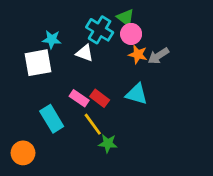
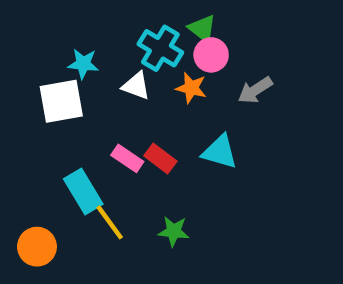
orange star: (138, 54) -> (191, 88), moved
yellow line: (93, 124) -> (110, 222), moved

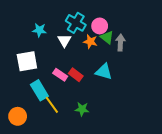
green triangle: (202, 28) -> (107, 37), moved
white triangle: (136, 86) -> (64, 40), turned 40
gray arrow: (255, 90) -> (120, 43), turned 126
white square: (61, 101) -> (27, 61), moved

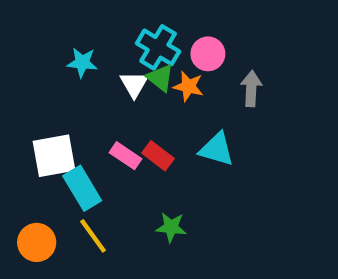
green triangle: (107, 37) -> (160, 78), moved
white square: (27, 61) -> (54, 156), moved
yellow line: (52, 105) -> (93, 236), moved

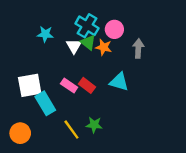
yellow line: (93, 236) -> (71, 130), moved

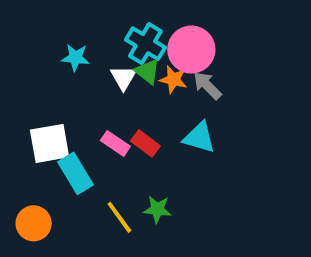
pink circle: (114, 29) -> (191, 50), size x1.5
gray arrow: (138, 48) -> (207, 86), moved, turned -48

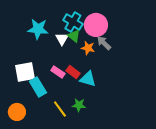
cyan star: (75, 58) -> (38, 29), size x1.5
orange star: (173, 80) -> (88, 48), moved
cyan triangle: (199, 137) -> (88, 79), moved

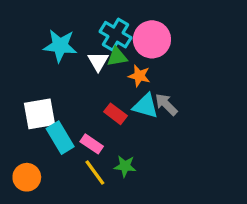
green triangle: (74, 36) -> (117, 57), turned -48
gray arrow: (104, 43) -> (166, 104), moved
pink rectangle: (58, 72) -> (92, 144), moved
cyan triangle: (88, 79) -> (146, 106), moved

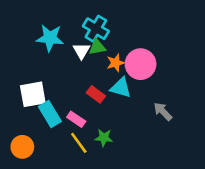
pink circle: (152, 39) -> (141, 64), moved
orange star: (139, 76) -> (116, 63), turned -30
gray arrow: (166, 104) -> (163, 111), moved

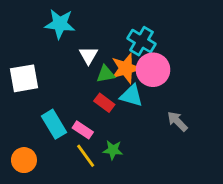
cyan cross: (96, 29) -> (142, 41), moved
cyan star: (50, 38) -> (60, 24), moved
green triangle: (97, 47) -> (106, 74), moved
orange star: (116, 63) -> (126, 68), size x1.5
white square: (33, 94) -> (24, 78), moved

